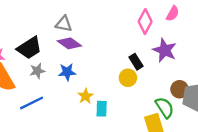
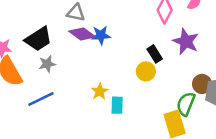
blue star: (67, 72) -> (101, 35), moved
green semicircle: (165, 108) -> (186, 104), turned -125

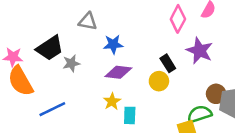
purple diamond: (82, 34) -> (118, 72), moved, turned -30
gray star: (47, 64) -> (71, 63), moved
green semicircle: (186, 104) -> (200, 114), turned 50

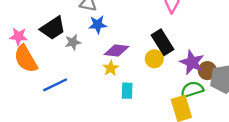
blue star: (113, 44) -> (98, 25), moved
purple star: (200, 51) -> (192, 62), moved
black rectangle: (168, 63) -> (163, 42), size x1.5
yellow star: (112, 101) -> (111, 68), moved

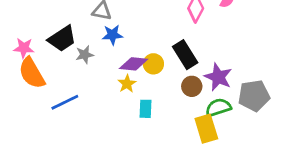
yellow circle: (154, 59) -> (153, 64), moved
brown circle: (207, 71) -> (192, 86), moved

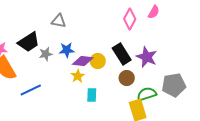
blue star: (112, 35) -> (67, 50), moved
purple star: (218, 77) -> (147, 57), moved

